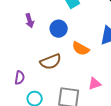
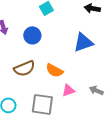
orange semicircle: (81, 49) -> (54, 70), moved

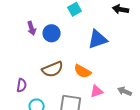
blue circle: (32, 35) -> (52, 33), moved
blue triangle: (83, 42) -> (98, 39), moved

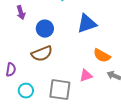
blue circle: (52, 33) -> (45, 29), moved
orange semicircle: (83, 71) -> (102, 56), moved

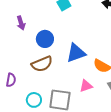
blue triangle: (87, 24) -> (76, 53), moved
cyan circle: (26, 91) -> (34, 100), moved

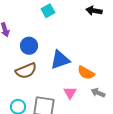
pink triangle: (86, 86) -> (70, 93), turned -40

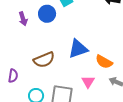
blue circle: (29, 46) -> (47, 14), moved

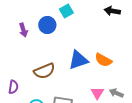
orange semicircle: (104, 62) -> (103, 60), moved
pink triangle: (88, 82) -> (97, 93), moved

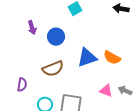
blue circle: (47, 25) -> (56, 37), moved
pink triangle: (97, 93) -> (106, 91), turned -40

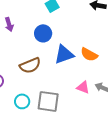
blue circle: (56, 37) -> (43, 33), moved

